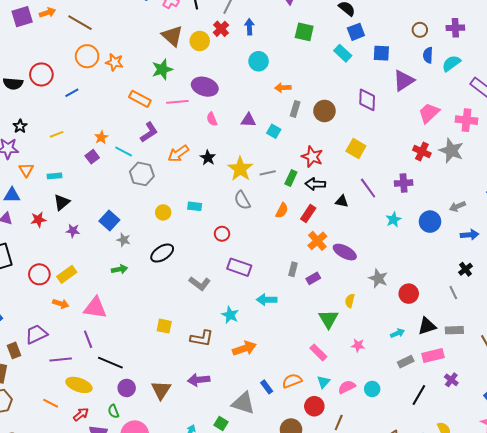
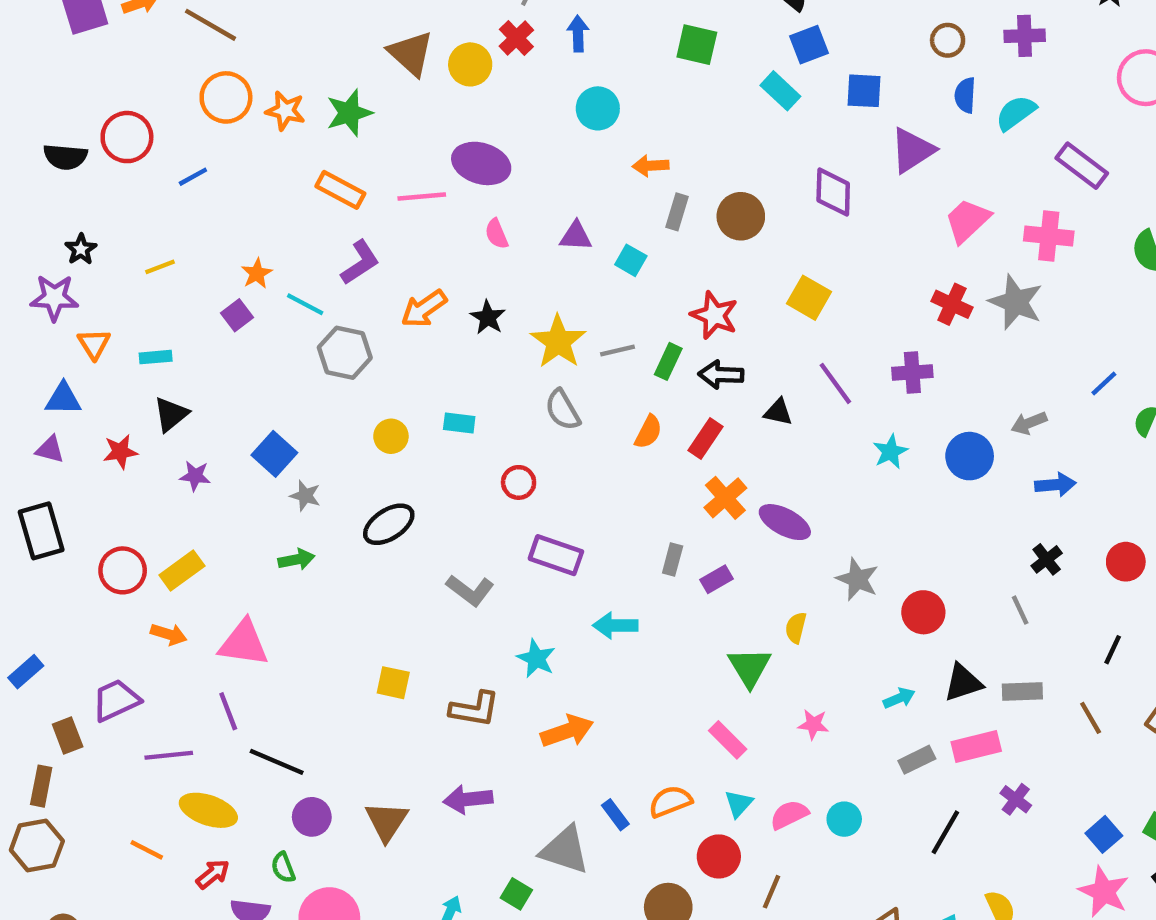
green star: (162, 69) -> (349, 113), moved

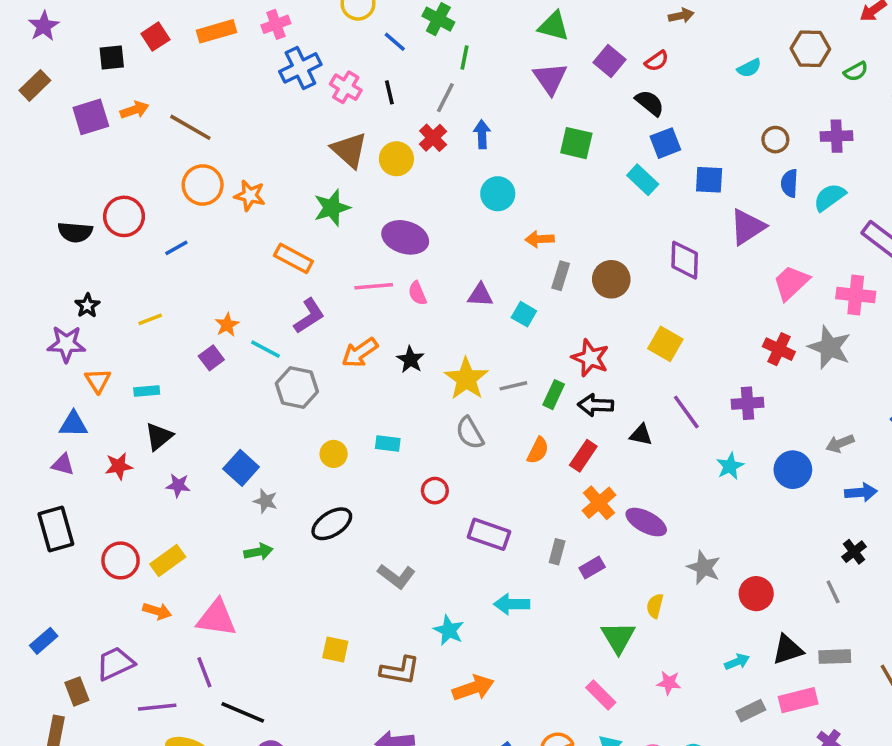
green star: (349, 113) -> (332, 208), moved
pink line: (422, 196) -> (374, 286), moved
purple rectangle: (556, 555) -> (489, 534), moved

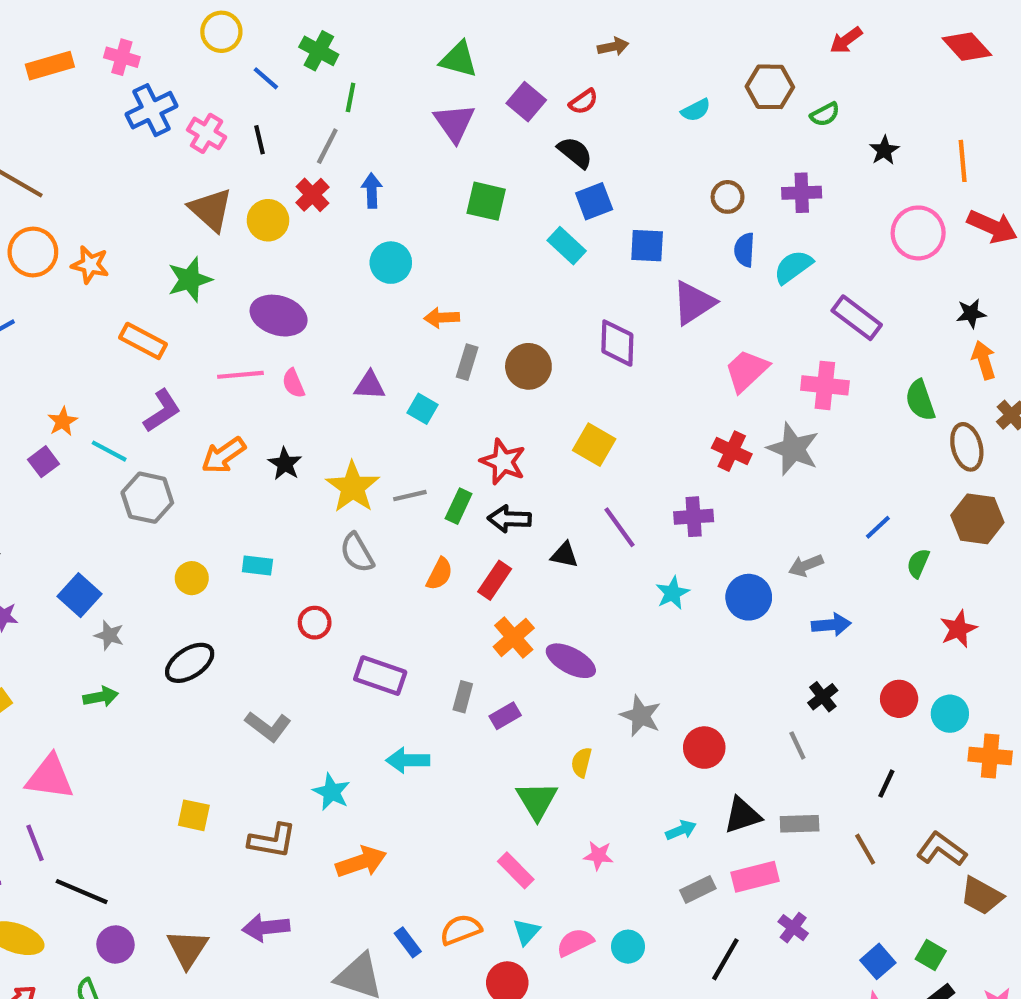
pink cross: (276, 24) -> (122, 57), turned 36

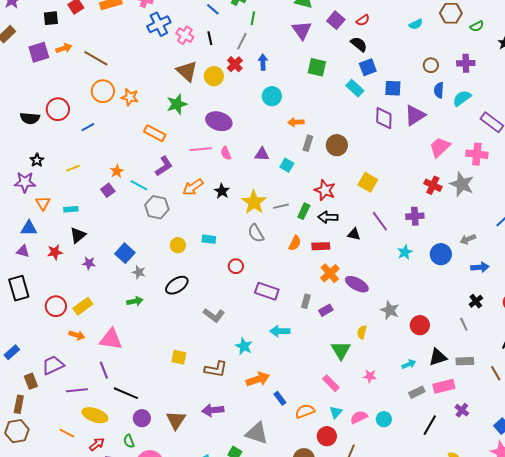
purple diamond: (617, 343) -> (384, 118), moved
red rectangle: (495, 580) -> (321, 246), turned 54
blue rectangle: (408, 942) -> (280, 398), moved

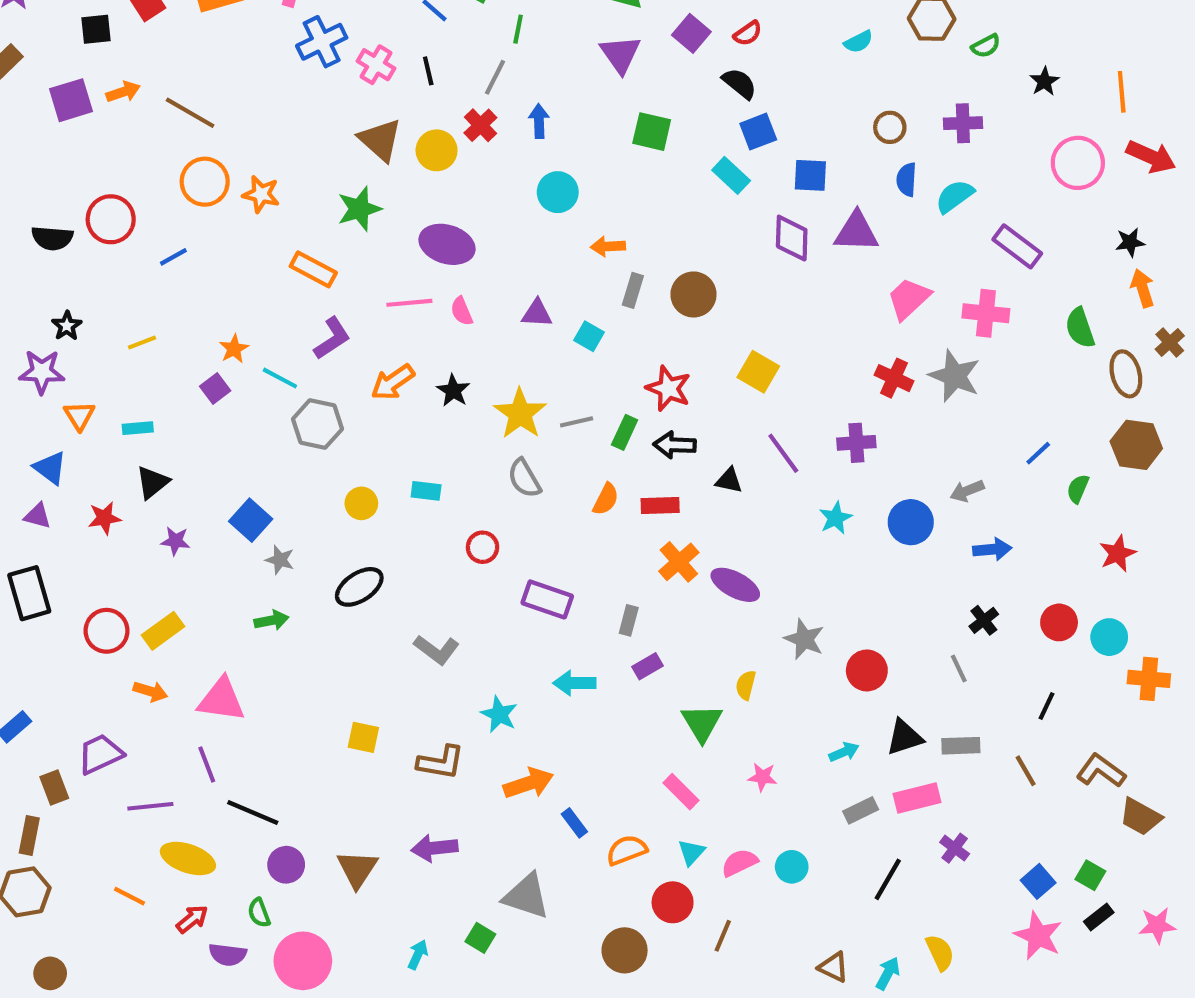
purple triangle: (415, 115) -> (856, 232), turned 35
blue triangle: (29, 228) -> (50, 468), turned 36
purple rectangle: (326, 310) -> (648, 666), moved

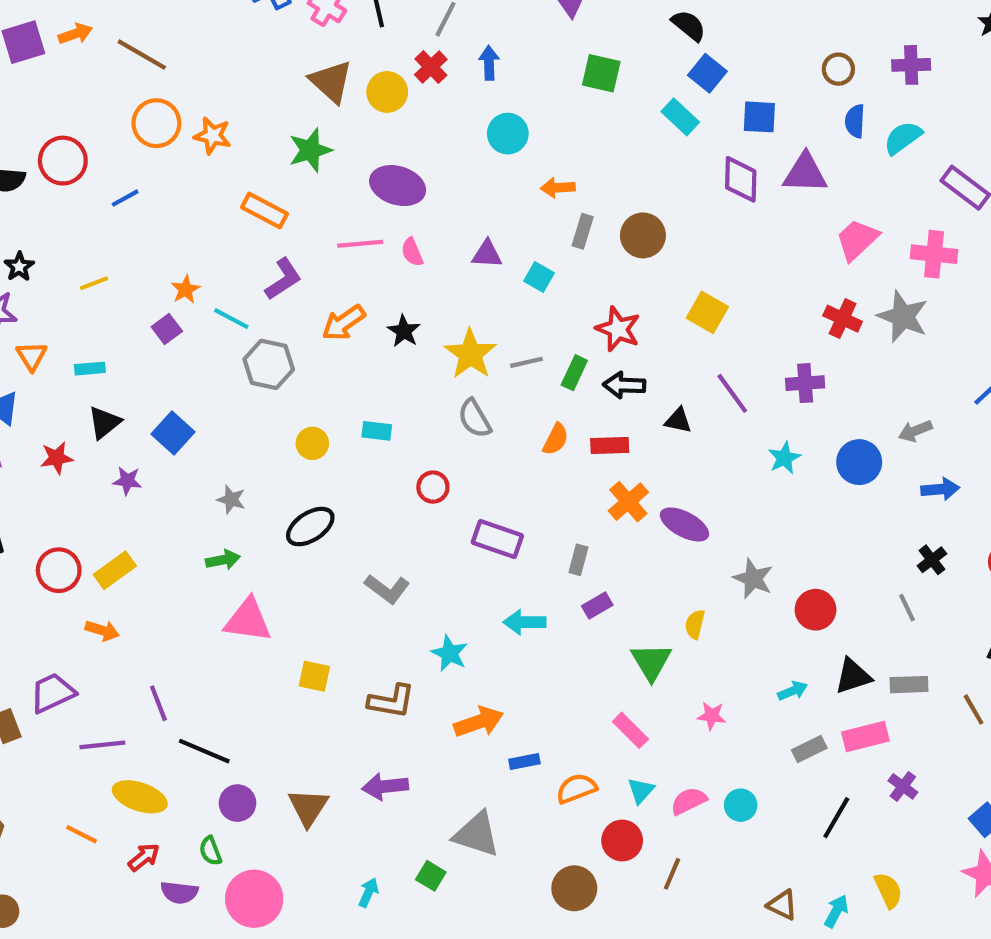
blue square: (758, 132) -> (707, 73), turned -30
blue square: (251, 520) -> (173, 433), moved
pink triangle: (221, 700) -> (248, 620), moved
blue rectangle: (574, 823) -> (524, 761), turned -64

